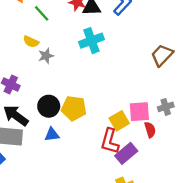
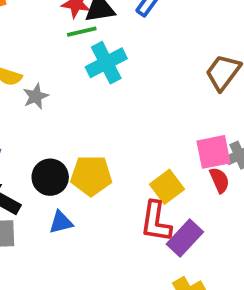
green line: (42, 13) -> (82, 32), moved, turned -54
pink square: (139, 112) -> (213, 152), moved
red semicircle: (150, 130) -> (219, 180), moved

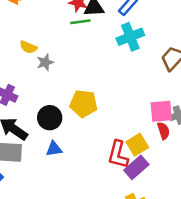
cyan cross: (106, 63) -> (130, 37), moved
yellow pentagon: (91, 176) -> (84, 104), moved
yellow square: (167, 187) -> (137, 145), moved

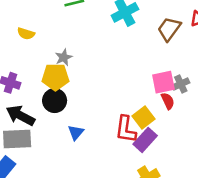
gray star: (45, 62) -> (64, 57), moved
yellow pentagon: (84, 104) -> (55, 77), moved
blue triangle: (54, 149) -> (76, 132), moved, turned -35

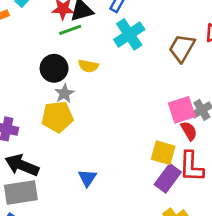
yellow semicircle: (26, 34) -> (88, 66), moved
black circle: (55, 101) -> (54, 68), moved
yellow square: (144, 118) -> (163, 153), turned -30
red L-shape: (126, 129) -> (191, 167), moved

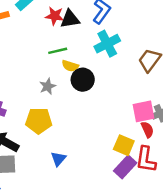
green line: (70, 30) -> (58, 51), moved
black circle: (54, 68) -> (83, 80), moved
yellow pentagon: (57, 117) -> (39, 121), moved

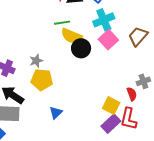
yellow semicircle: (70, 66) -> (72, 36), size x1.5
gray star: (48, 86) -> (36, 61), moved
pink square: (143, 111) -> (108, 40), moved, turned -36

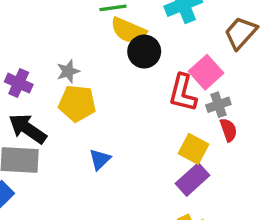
pink square: (108, 40) -> (206, 72), moved
gray cross: (143, 81) -> (218, 105), moved
red L-shape: (129, 119) -> (183, 93), moved

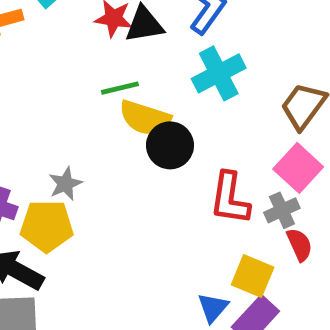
pink square: (206, 72) -> (298, 168), moved
yellow pentagon: (77, 103) -> (47, 226), moved
blue triangle: (100, 159) -> (213, 308), moved

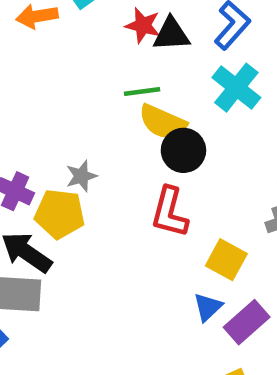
cyan cross: (219, 73) -> (236, 88), turned -30
red L-shape: (230, 198) -> (170, 212), moved
yellow square: (253, 276) -> (226, 260), moved

